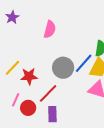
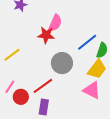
blue line: (84, 63) -> (87, 42), moved
red star: (29, 76) -> (46, 35), moved

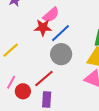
pink semicircle: (55, 23) -> (51, 15), turned 30
blue line: (87, 42) -> (60, 33), moved

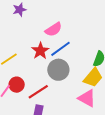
red star: (43, 28) -> (40, 51), moved, turned 30
red circle: (23, 91) -> (17, 85), moved

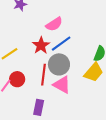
red line: (38, 92) -> (43, 75), moved, turned -50
pink triangle: (87, 98) -> (62, 85), moved

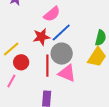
red star: (41, 45) -> (41, 37), turned 30
red circle: (17, 79) -> (21, 62), moved

